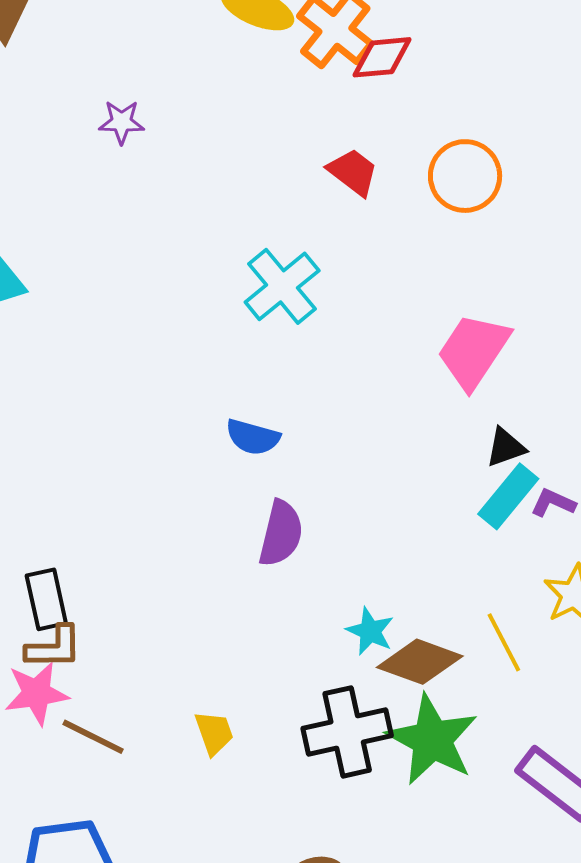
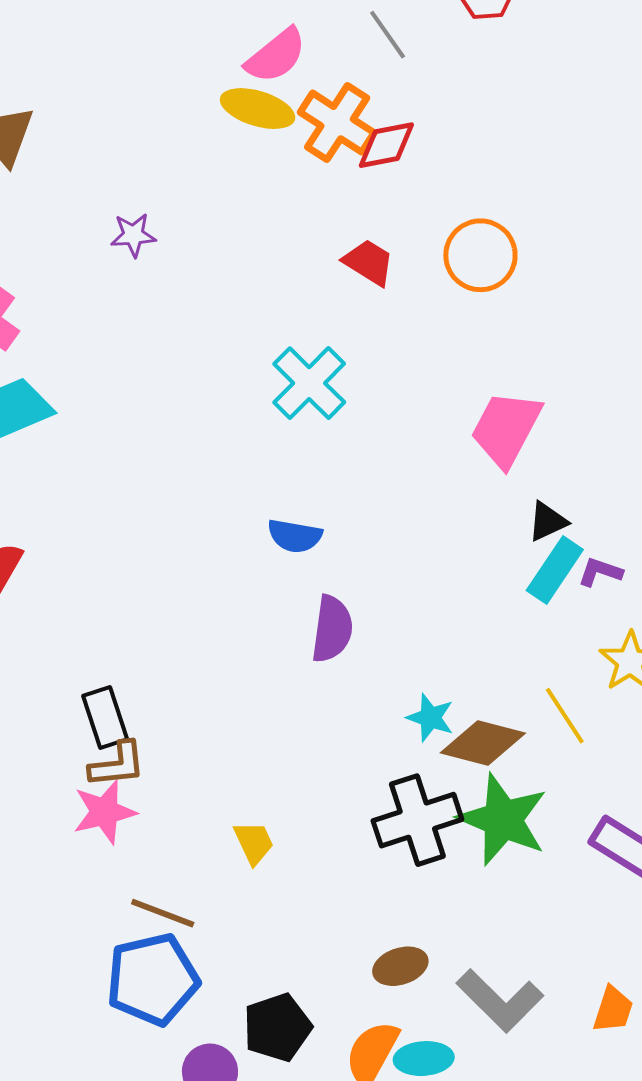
yellow trapezoid: (214, 733) -> (254, 843), moved
brown line: (93, 737) -> (163, 913), moved

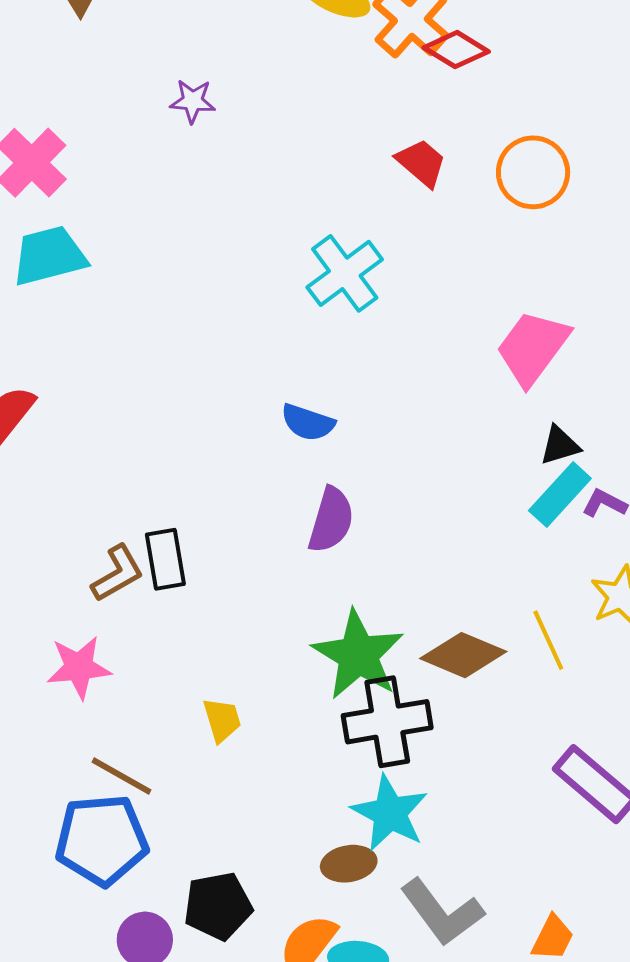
red diamond: (386, 145) -> (456, 50), turned 34
black rectangle: (105, 717) -> (165, 559), moved
cyan star: (430, 718) -> (390, 813), moved, size x1.6
brown L-shape: (117, 765) -> (118, 573), moved, turned -32
green star: (503, 820) -> (358, 655), moved

